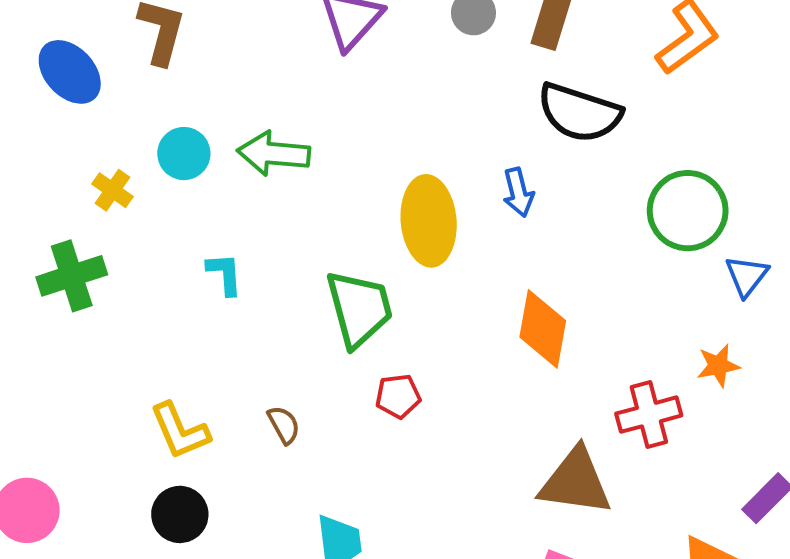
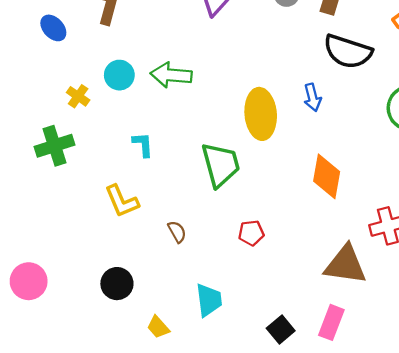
blue ellipse: (70, 72) -> (53, 28), size x0.7
red pentagon: (398, 396) -> (251, 233), moved
yellow L-shape: (180, 431) -> (122, 201), moved

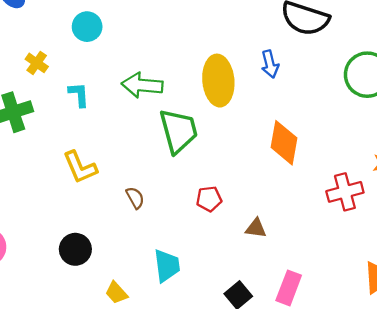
cyan circle: (119, 75) -> (87, 27), moved
green arrow: (171, 75) -> (142, 85), moved
cyan L-shape: (143, 145) -> (79, 95), moved
brown triangle: (345, 265) -> (256, 228), moved, size x0.5

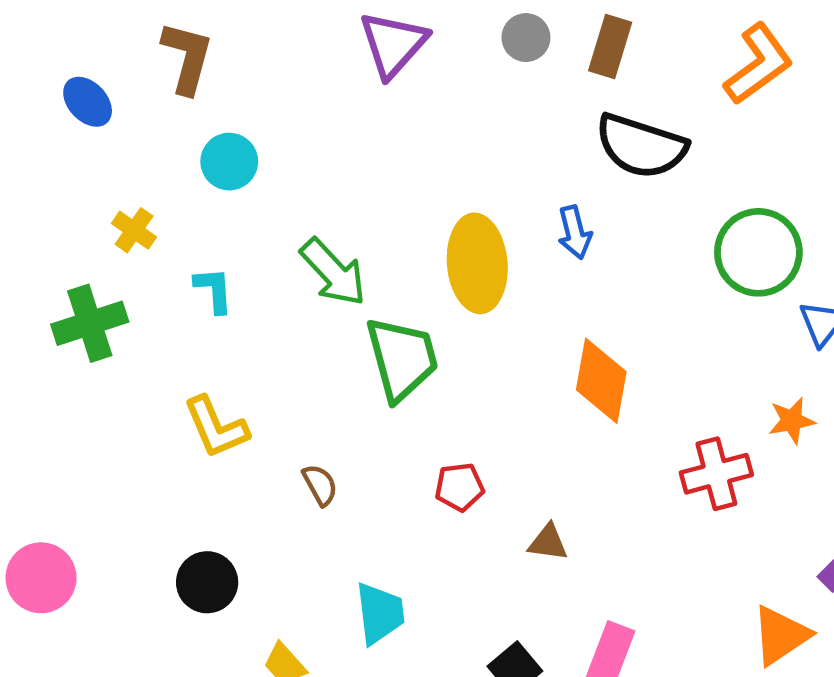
green arrow: (142, 85) -> (333, 272), turned -138

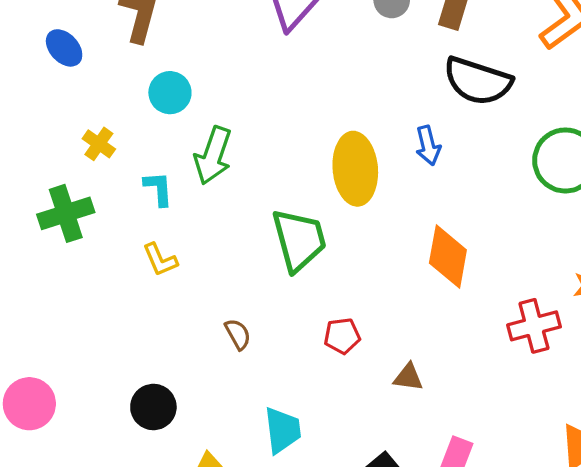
green arrow: (333, 272) -> (213, 156), moved, turned 62
yellow L-shape: (216, 427) -> (160, 260), moved, size x0.7

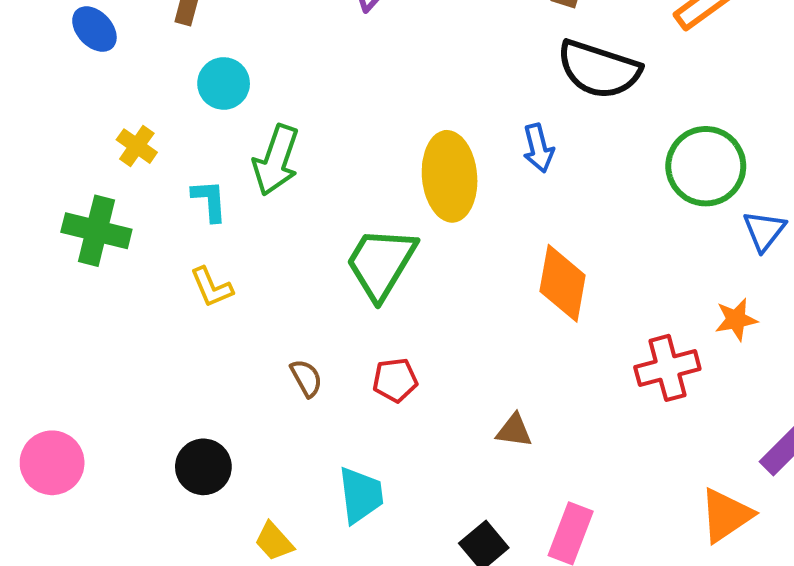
green cross: (66, 213) -> (96, 231), turned 32
green trapezoid: (299, 240) -> (381, 263), turned -134
red pentagon: (342, 336) -> (395, 380), moved

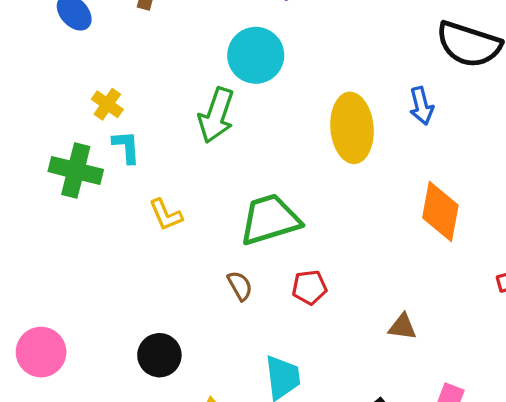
cyan circle: (224, 83) -> (256, 55), moved, size x1.4
cyan L-shape: (209, 201) -> (126, 147), moved
green trapezoid: (381, 263) -> (270, 219), moved, turned 42

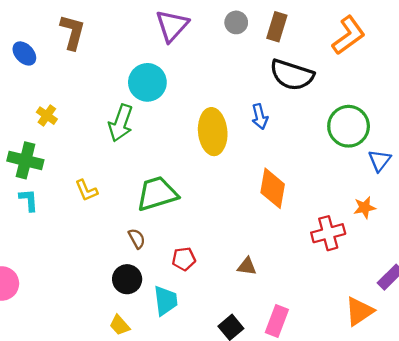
cyan L-shape: (126, 147) -> (29, 200), moved
red pentagon: (309, 287) -> (184, 259), moved
black circle: (159, 355) -> (127, 279), moved

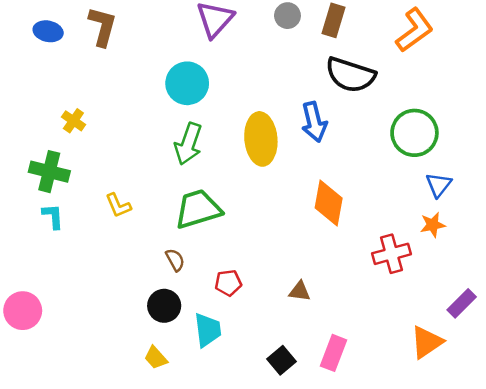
blue ellipse: (24, 53) -> (48, 31), moved, turned -35
blue arrow: (260, 117) -> (314, 122), size x1.4
green arrow: (121, 123) -> (188, 144), moved
blue triangle: (380, 160) -> (439, 185), moved

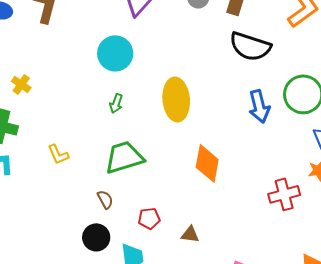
blue arrow: (314, 122) -> (259, 106), moved
green arrow: (188, 144) -> (116, 103), size x0.6
orange diamond: (329, 203) -> (207, 163), moved
brown triangle: (300, 291) -> (190, 234), moved

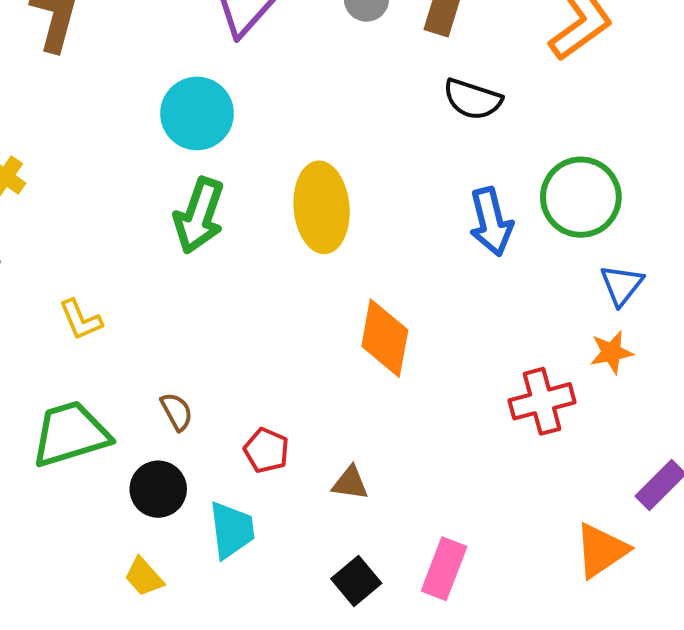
black semicircle: (250, 46) -> (473, 99), size x0.7
green arrow: (116, 103) -> (199, 216), size x1.8
green trapezoid: (124, 157) -> (70, 434), moved
red pentagon: (149, 218) -> (266, 450), turned 30

